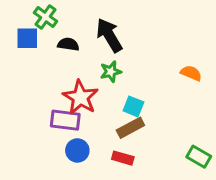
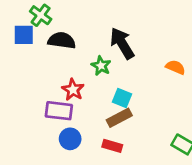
black arrow: (109, 35) -> (122, 43), moved
black semicircle: (68, 44) -> (62, 40), size x1.4
green star: (111, 72) -> (101, 66), turned -30
red star: (80, 97) -> (73, 90), size x0.7

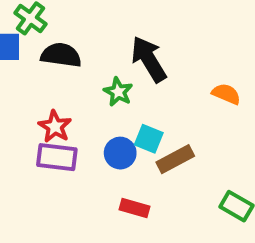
red star: (73, 90) -> (55, 127), moved
brown rectangle: (119, 118) -> (175, 159), moved
blue circle: (70, 139) -> (120, 153), moved

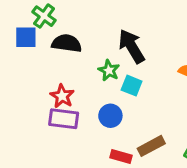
cyan square: (149, 139) -> (132, 86), moved
brown rectangle: (175, 159) -> (151, 146), moved

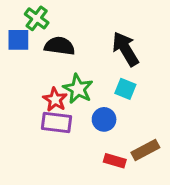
green star: (109, 70) -> (78, 89), moved, size x1.4

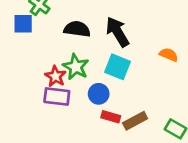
black semicircle: (60, 46) -> (77, 29), moved
cyan square: (125, 89) -> (118, 67), size x1.4
red rectangle: (115, 161) -> (111, 117), moved

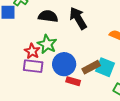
cyan square: (118, 67) -> (105, 67), moved
blue circle: (99, 94) -> (64, 64), size x1.5
brown rectangle: (135, 121) -> (91, 67), moved

